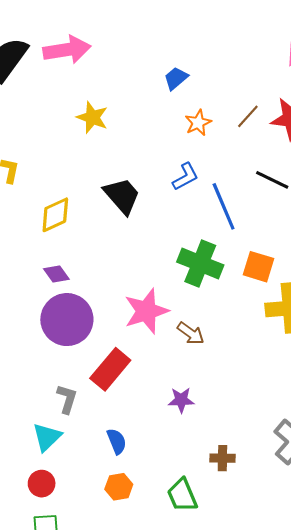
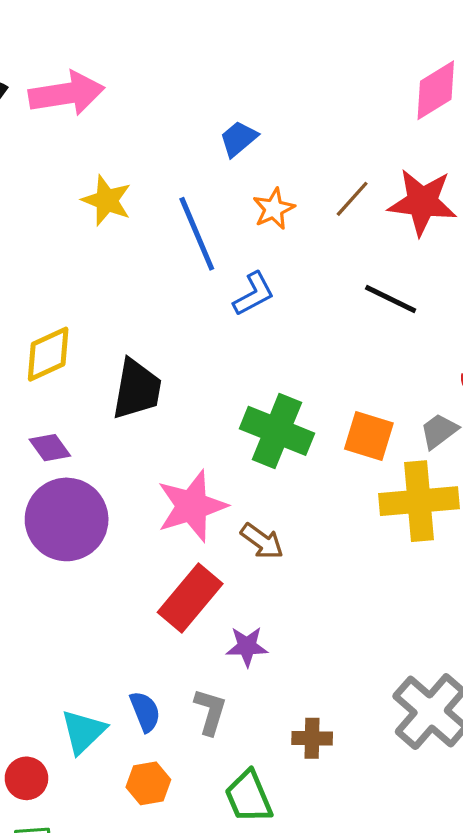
black trapezoid: (122, 196) -> (137, 389), moved, turned 51
blue line: (224, 206) -> (197, 234), moved
red rectangle: (110, 369) -> (190, 598), moved
gray L-shape: (67, 399) -> (210, 712), moved
cyan triangle: (47, 437) -> (83, 732), moved

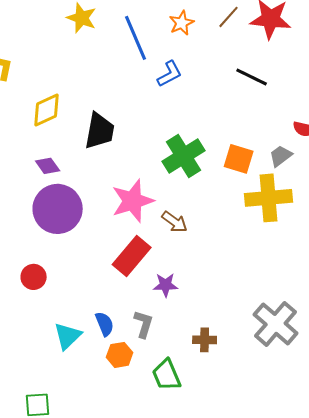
green cross: (277, 431) -> (184, 156), turned 36
red circle: (26, 778) -> (34, 277), moved
orange hexagon: (148, 783) -> (120, 355), moved

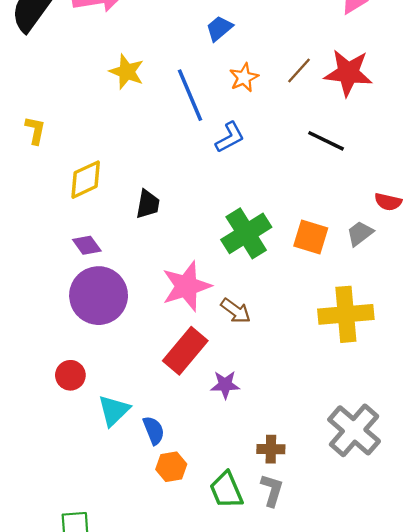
black trapezoid: (100, 131) -> (148, 204), size x0.7
yellow cross: (269, 198) -> (346, 314), moved
gray L-shape: (144, 324) -> (272, 490), moved
cyan triangle: (68, 336) -> (114, 410), moved

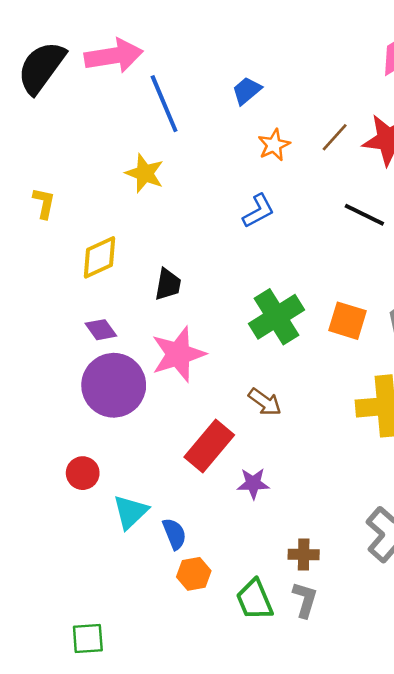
yellow star: (127, 72) -> (145, 173), moved
blue line: (190, 95) -> (164, 104), moved
pink star: (186, 286) -> (178, 354), moved

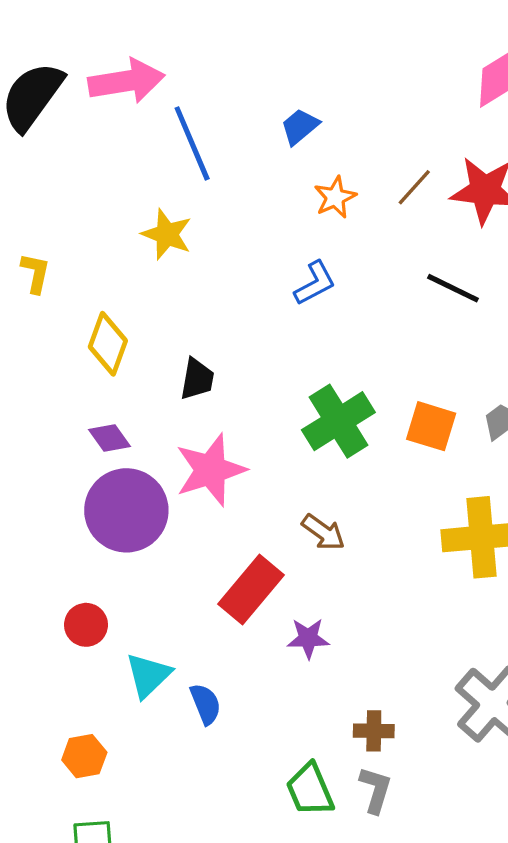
yellow diamond: (99, 257) -> (108, 344), turned -45
orange hexagon: (194, 574) -> (84, 756), moved

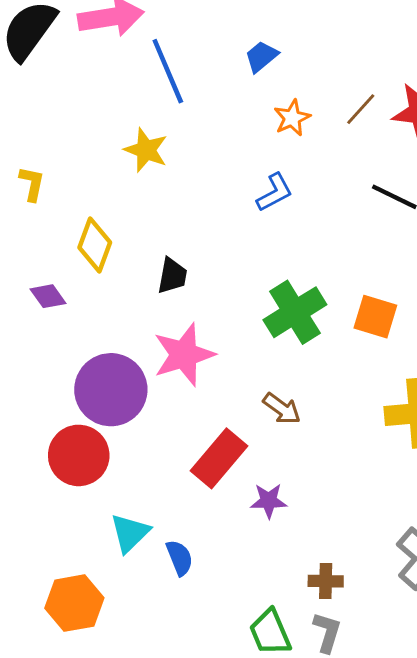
purple diamond: (110, 438) -> (48, 296), moved
red circle: (86, 625) -> (79, 455), moved, size x1.6
orange hexagon: (84, 756) -> (74, 603), size x1.5

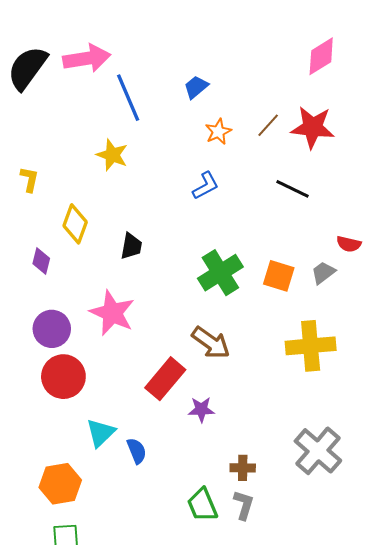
purple diamond: (48, 296) -> (41, 261), turned 50
pink star: (184, 355) -> (112, 313), moved, turned -30
purple circle: (111, 390) -> (52, 329), moved, size x0.7
brown arrow: (282, 409) -> (211, 343), size x1.4

